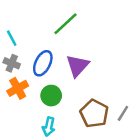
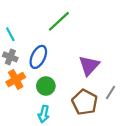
purple triangle: (77, 66) -> (89, 66), moved
gray line: (123, 113) -> (111, 92), moved

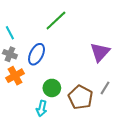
purple triangle: (89, 66) -> (100, 52), moved
green circle: (46, 86) -> (52, 88), moved

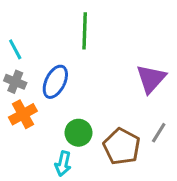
green line: (56, 20) -> (85, 31), turned -45

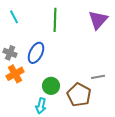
cyan line: (15, 49) -> (14, 17), moved
purple triangle: (151, 79) -> (98, 20), moved
gray line: (159, 133) -> (98, 77), moved, turned 48

